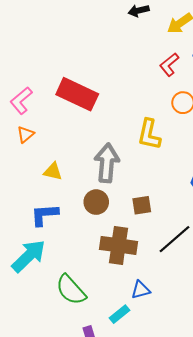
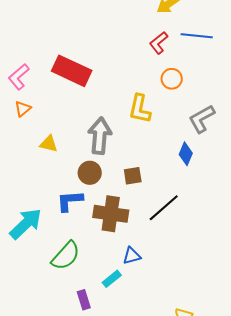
blue L-shape: (44, 215) -> (70, 201), moved
green semicircle: (71, 290) -> (66, 256), turned -96

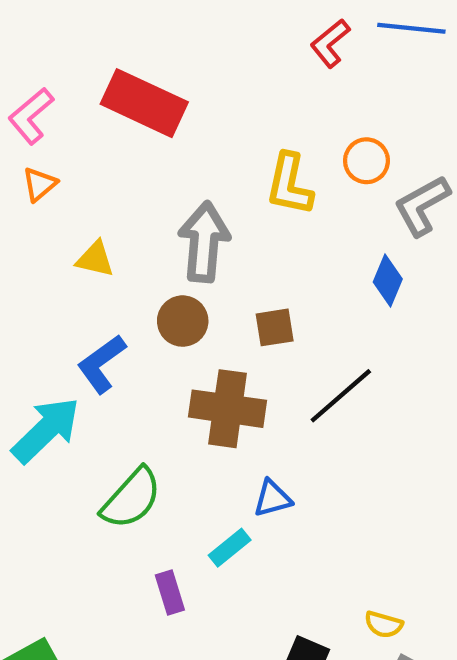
orange circle: (172, 79) -> (366, 161), moved
blue L-shape: (70, 201) -> (101, 364), moved, turned -32

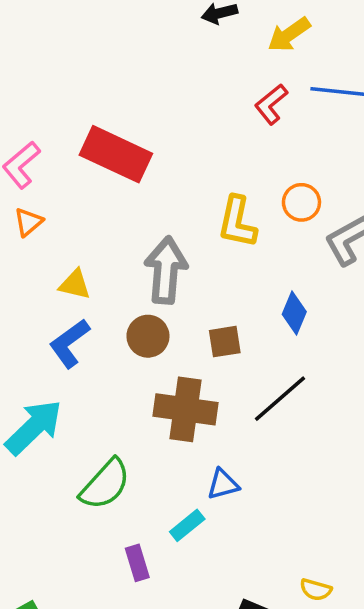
blue diamond: (388, 280) -> (294, 313), moved
blue L-shape: (101, 364) -> (69, 343), moved

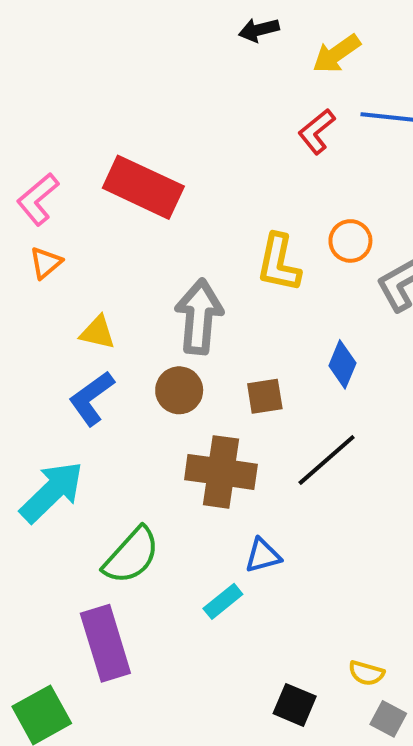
purple rectangle: (137, 563) -> (105, 643), moved, size x1.8

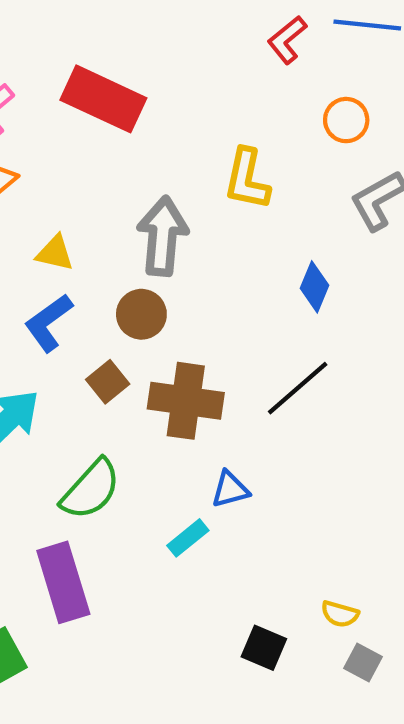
orange circle: (350, 241) -> (346, 120), moved
brown square: (265, 396) -> (108, 382), moved, turned -30

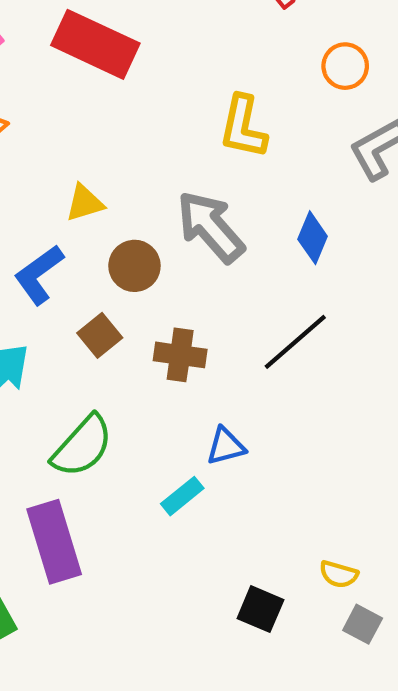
gray arrow: (163, 236) -> (211, 227), moved, turned -46
yellow triangle: (55, 253) -> (85, 203), moved, turned -30
brown cross: (186, 401) -> (180, 355), size x0.7

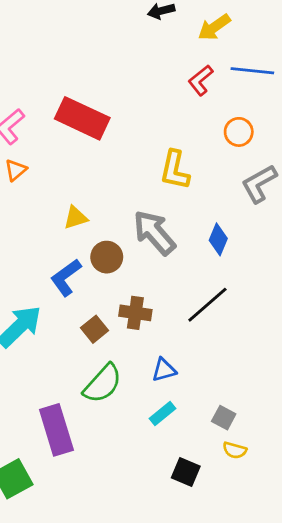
blue L-shape: (39, 275) -> (66, 277), moved
brown square: (100, 335) -> (95, 329), moved
green semicircle: (82, 446) -> (103, 384), moved
cyan rectangle: (182, 496) -> (163, 414), moved
gray square: (363, 624) -> (224, 418), moved

